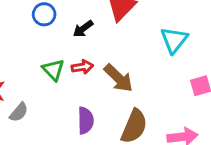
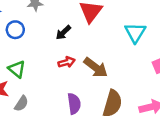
blue circle: (44, 14) -> (15, 30), moved
green triangle: (53, 70) -> (17, 69), moved

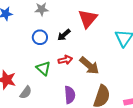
blue circle: (15, 30) -> (40, 37), moved
green triangle: (17, 69) -> (43, 68), moved

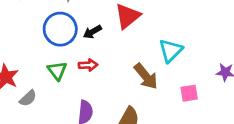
blue circle: (40, 37) -> (60, 29), size x1.6
brown arrow: (89, 66) -> (146, 76), moved

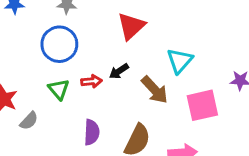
black arrow: (92, 32) -> (119, 71), moved
pink square: (189, 93) -> (202, 105), size x1.6

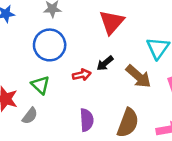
green triangle: (59, 89) -> (40, 85), moved

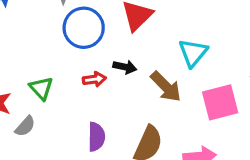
blue circle: (50, 45) -> (84, 28), moved
black arrow: (105, 63) -> (125, 67), turned -132

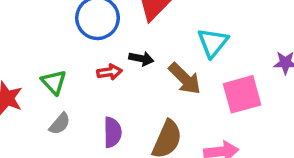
gray semicircle: (25, 126) -> (60, 124), moved

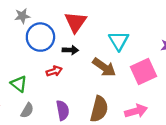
black arrow: (141, 59) -> (70, 50), moved

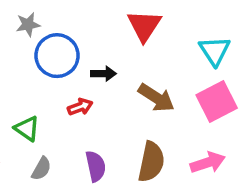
red triangle: (76, 22) -> (144, 26), moved
cyan triangle: (119, 41) -> (215, 51), moved

